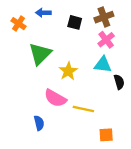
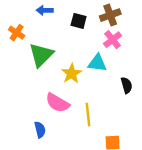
orange cross: (18, 24) -> (17, 33), moved
cyan triangle: (103, 65) -> (97, 63), moved
yellow line: (83, 109) -> (88, 115), turned 72

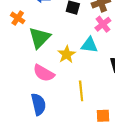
pink semicircle: (58, 103) -> (44, 73), moved
blue semicircle: (40, 130) -> (38, 104), size x1.5

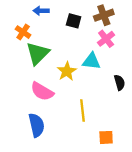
orange cross: (18, 18) -> (23, 32), moved

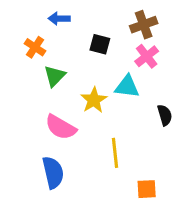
black square: (74, 21) -> (100, 44), moved
green triangle: (38, 53) -> (55, 76), size x0.7

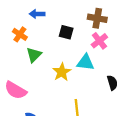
brown cross: (144, 25) -> (97, 18), turned 30
pink semicircle: (61, 127) -> (16, 90), moved

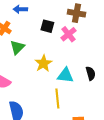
pink cross: (99, 41) -> (68, 34), moved
cyan triangle: (85, 62) -> (65, 75), moved

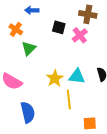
yellow star: (43, 63) -> (55, 78), moved

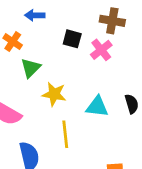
yellow star: (55, 78) -> (54, 94), moved, turned -30
yellow line: (69, 99) -> (65, 134), moved

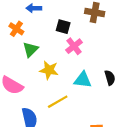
pink cross: (101, 50) -> (74, 46), moved
yellow line: (65, 134) -> (58, 102), turned 66

